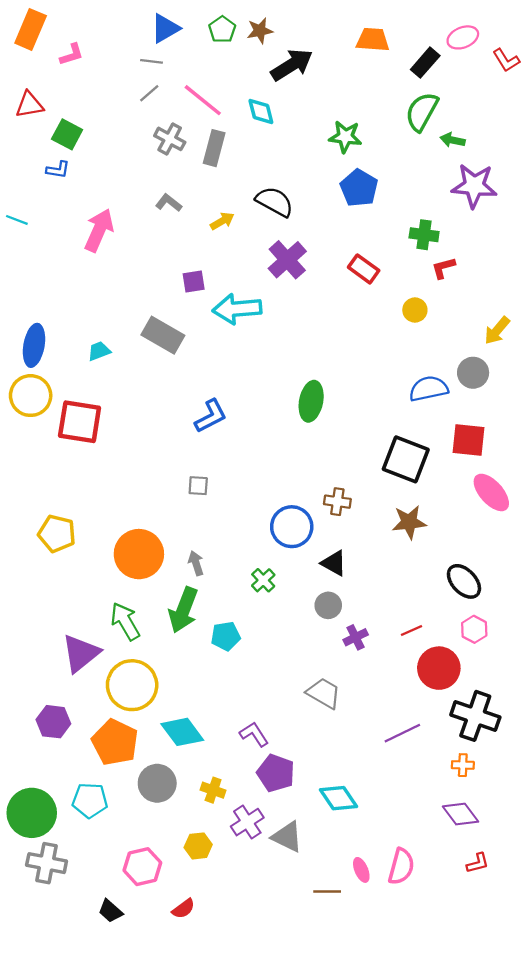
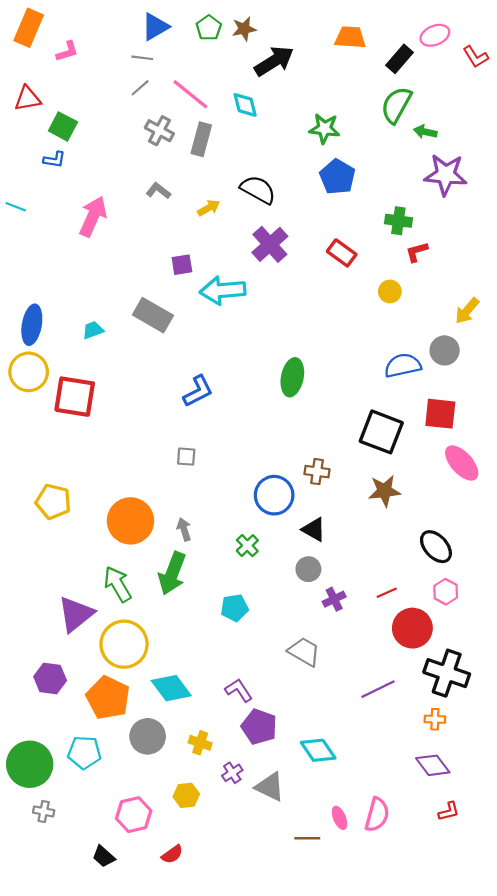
cyan pentagon: (226, 636) -> (234, 608), moved
purple cross: (247, 822) -> (232, 773), size x0.7
gray cross: (47, 863) -> (44, 811), size x0.6

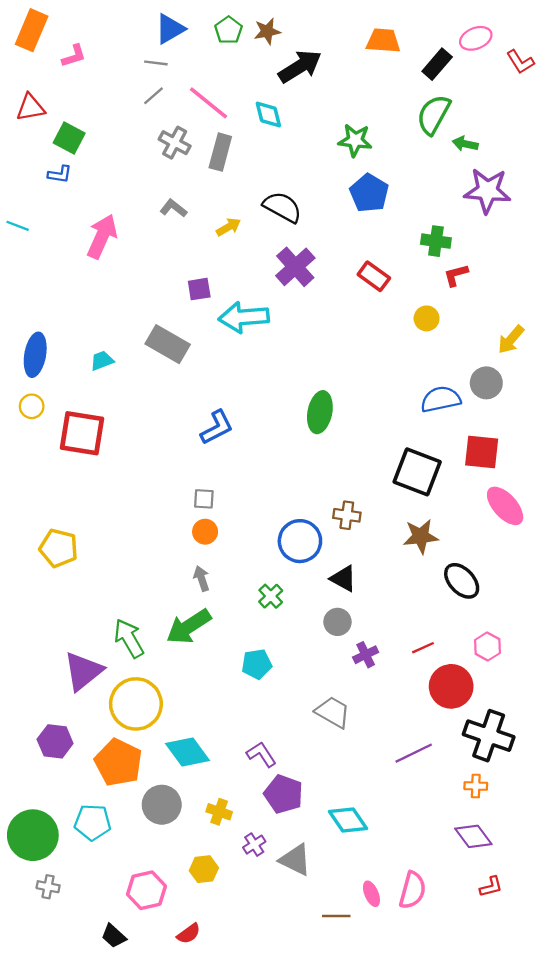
yellow circle: (29, 372) -> (32, 406), size x0.6
orange circle: (130, 521) -> (205, 532), moved, size x0.5
black ellipse: (436, 547) -> (462, 581), moved
green arrow: (172, 573) -> (189, 627), turned 36

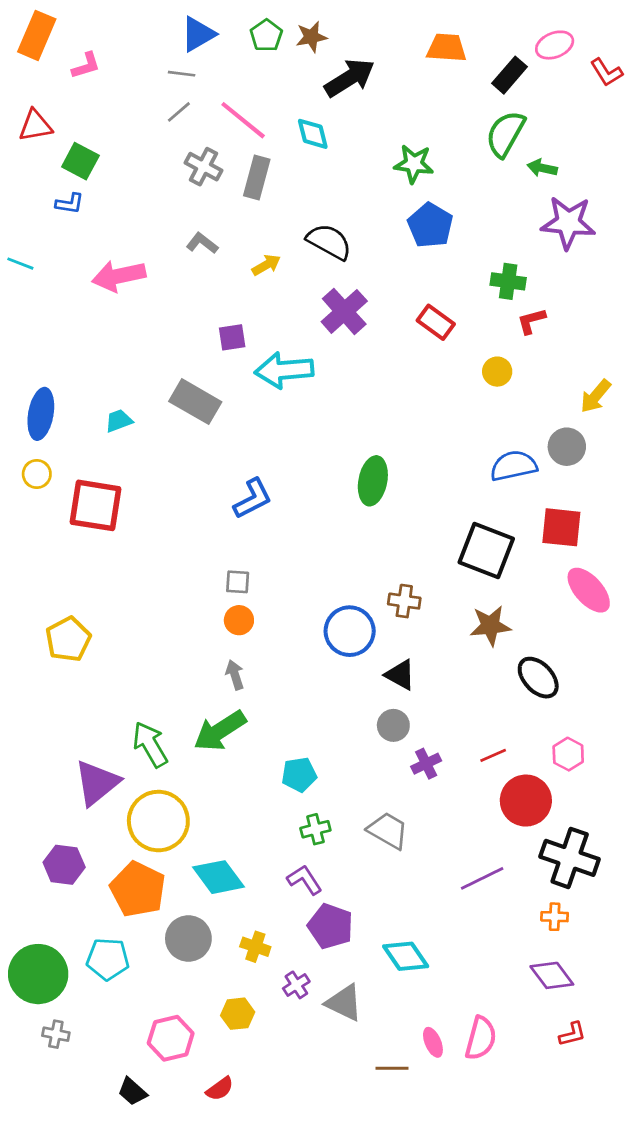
pink arrow: (102, 236) -> (119, 276), turned -126
yellow pentagon: (59, 548) -> (68, 639), turned 30
green cross: (271, 596) -> (315, 829), moved, turned 30

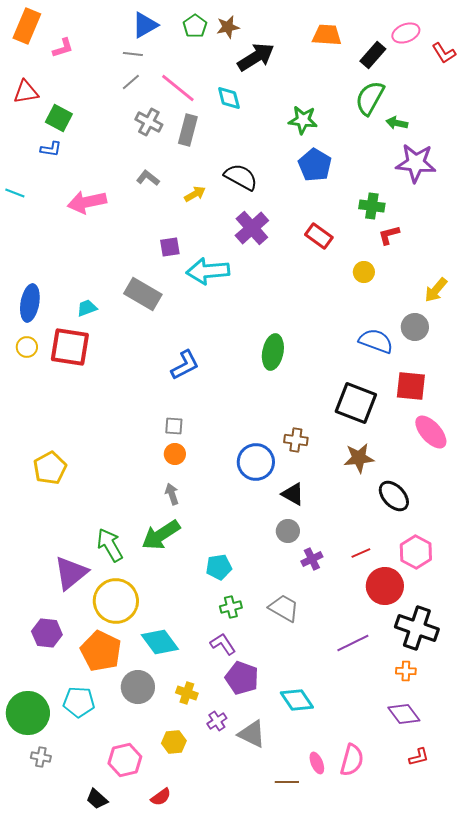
blue semicircle: (514, 466) -> (376, 341), turned 32
red square: (96, 505) -> (70, 347), moved
pink hexagon: (568, 754) -> (416, 552), size x1.4

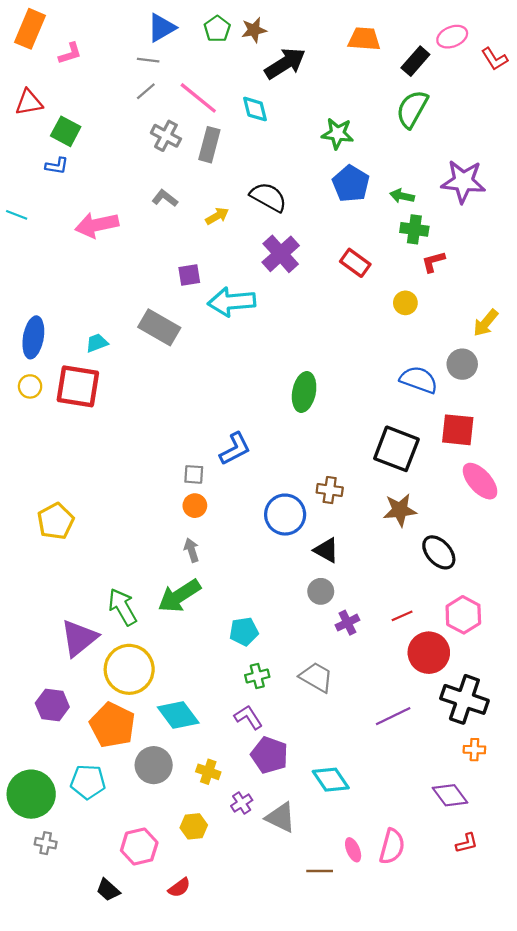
green arrow: (397, 123) -> (402, 196), moved
blue L-shape: (185, 365) -> (235, 449), moved
orange cross: (406, 671) -> (474, 750), moved

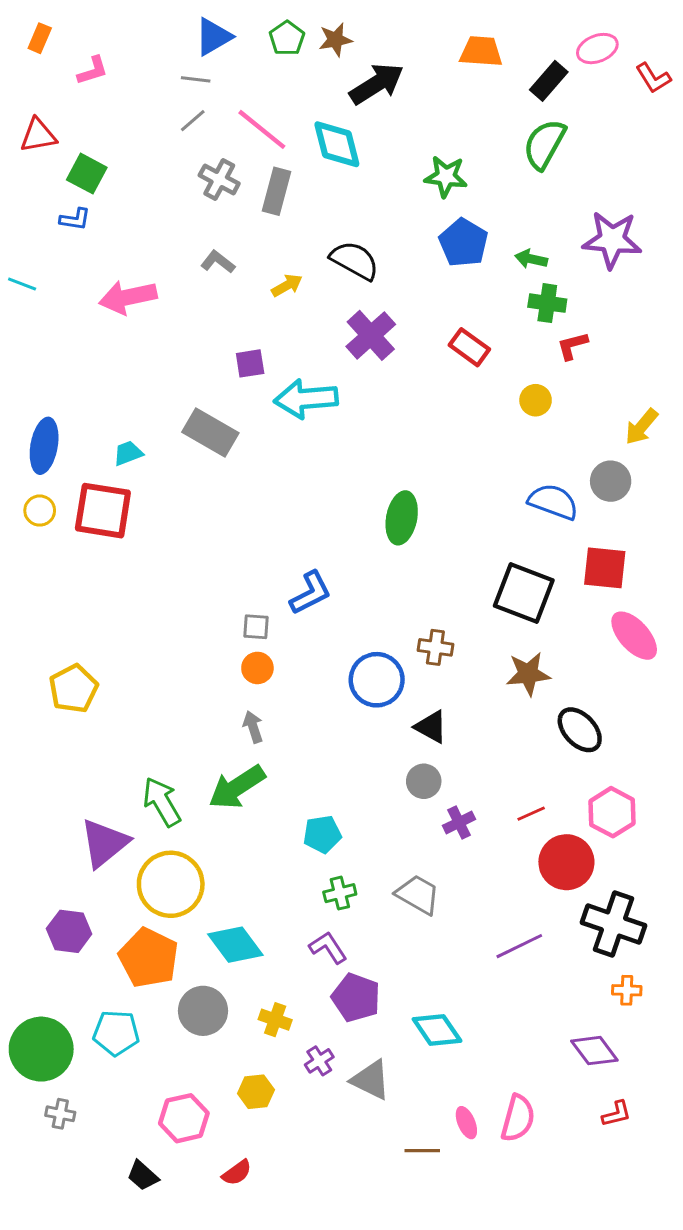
orange rectangle: (30, 29) -> (40, 38), size x0.6
cyan diamond: (255, 109) -> (337, 144), size x1.4

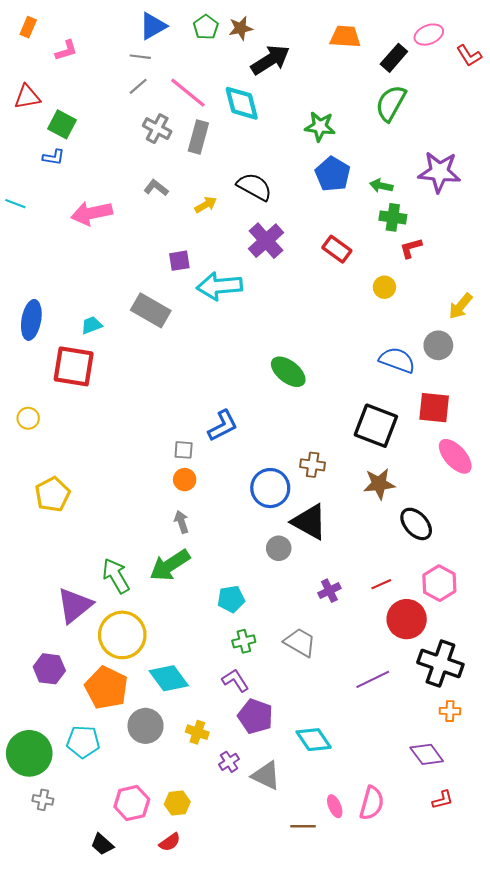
yellow circle: (40, 511) -> (28, 418), moved
green ellipse: (402, 518) -> (288, 372), turned -63
black triangle: (431, 727) -> (309, 522), size x1.5
gray circle: (424, 781) -> (279, 548), moved
yellow hexagon: (256, 1092) -> (177, 803), moved

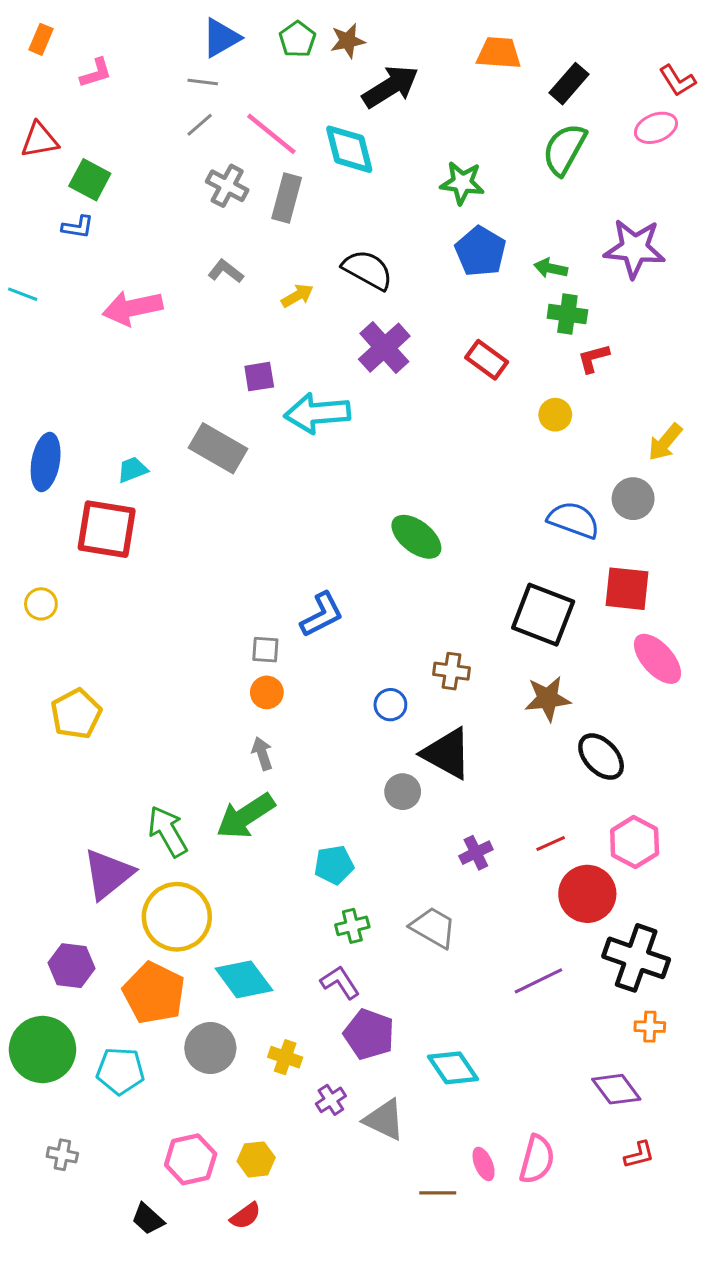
pink ellipse: (429, 35) -> (656, 128), moved
blue circle: (270, 488) -> (390, 705), size x0.6
green circle: (29, 753) -> (43, 1050), moved

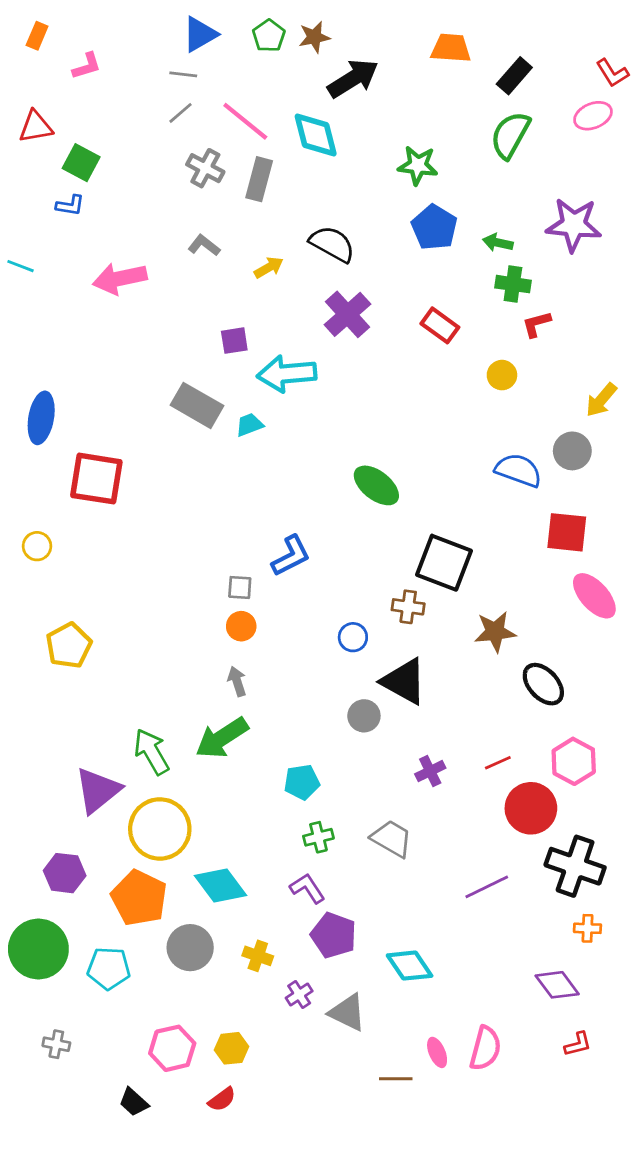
cyan trapezoid: (133, 470) -> (249, 425), moved
black square: (543, 615) -> (444, 563), moved

